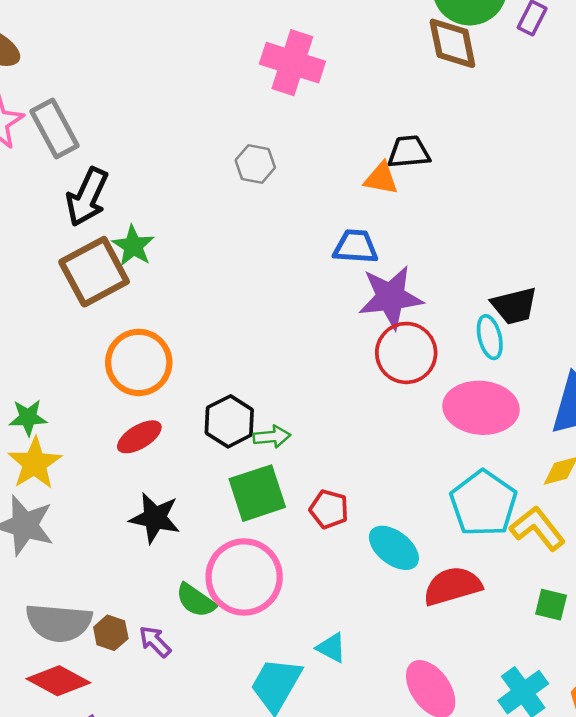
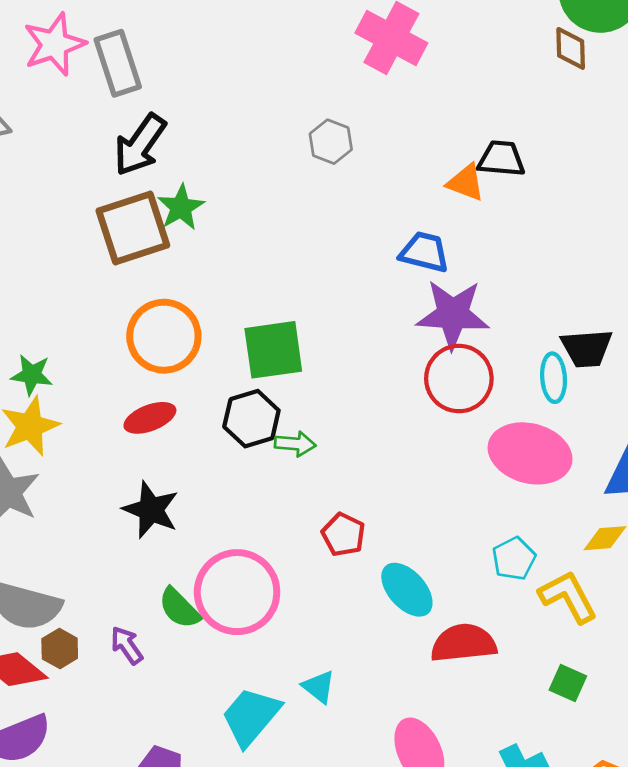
brown diamond: (452, 43) -> (571, 48), size x0.7
green square: (257, 493) -> (273, 350), moved
cyan pentagon: (483, 503) -> (514, 559), size x0.6
brown hexagon: (111, 633) -> (60, 649), moved

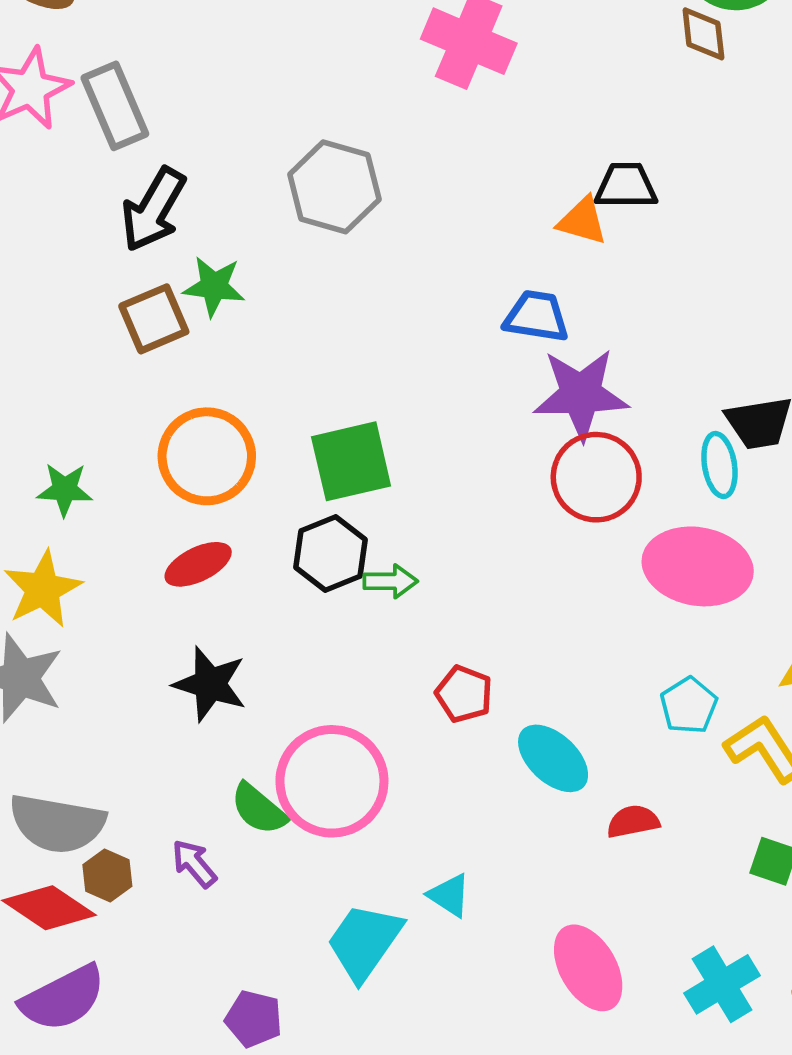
gray hexagon: (331, 142) -> (334, 187), moved, size x1.6
green star: (181, 207) -> (214, 286), turned -30
brown square: (133, 228) -> (154, 319), size x0.7
green star: (32, 375) -> (65, 490), moved
red semicircle: (464, 643) -> (633, 821), size x0.6

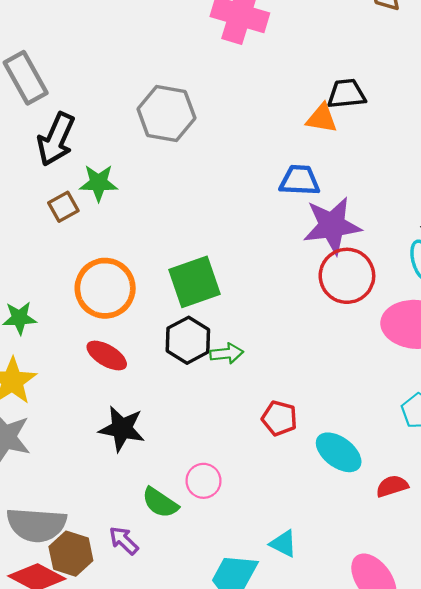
brown square: (154, 319) -> (63, 207), size x0.7
red ellipse: (198, 564) -> (107, 356), turned 63
pink circle: (332, 781) -> (203, 481), size x0.5
brown hexagon: (107, 875) -> (71, 554), size x1.4

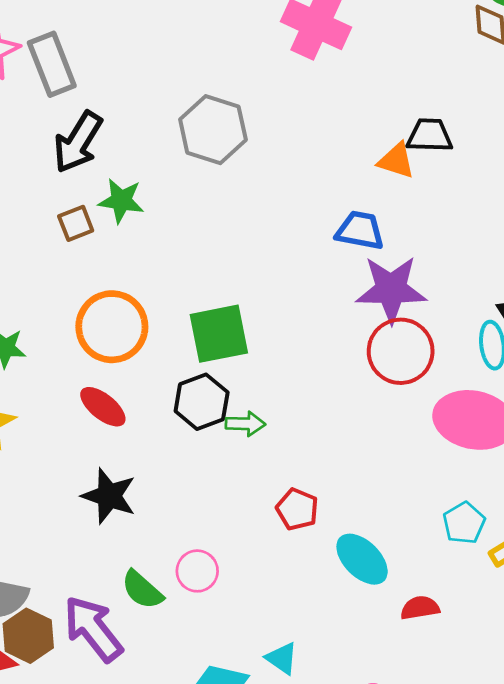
purple arrow: (124, 541) -> (93, 629), size x1.8

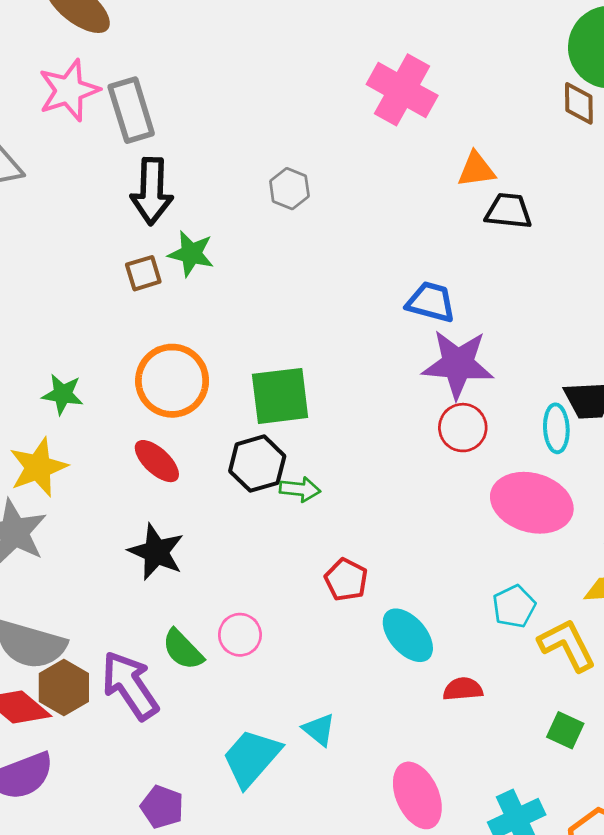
gray hexagon: (213, 130) -> (289, 189), size x0.6
black arrow: (78, 142) -> (152, 191), turned -34
orange triangle: (396, 161) -> (476, 170), moved, turned -30
red circle: (401, 351) -> (463, 428), size x0.7

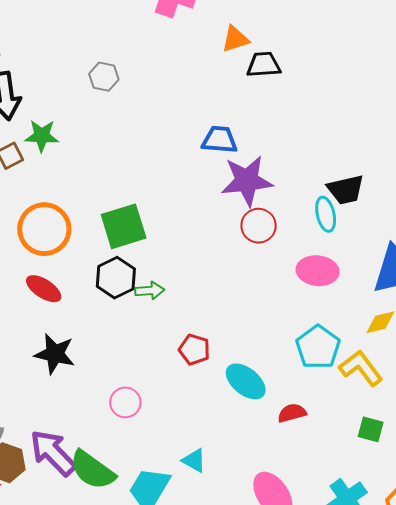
pink ellipse: (532, 503) -> (318, 271), size x0.7
cyan pentagon: (514, 606) -> (318, 347), size x1.4
green semicircle: (183, 650) -> (92, 470), moved, size x1.4

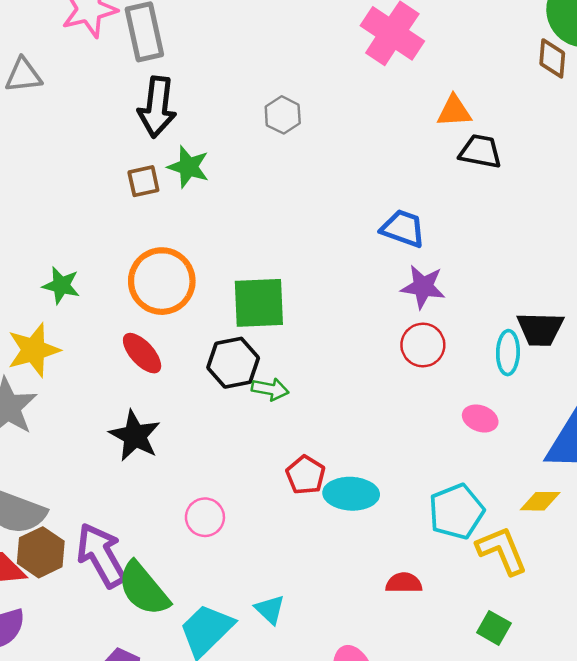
purple star: (247, 181) -> (423, 287), size x0.7
pink ellipse: (318, 271) -> (480, 418), size x0.7
cyan ellipse: (246, 381) -> (351, 494), moved, turned -51

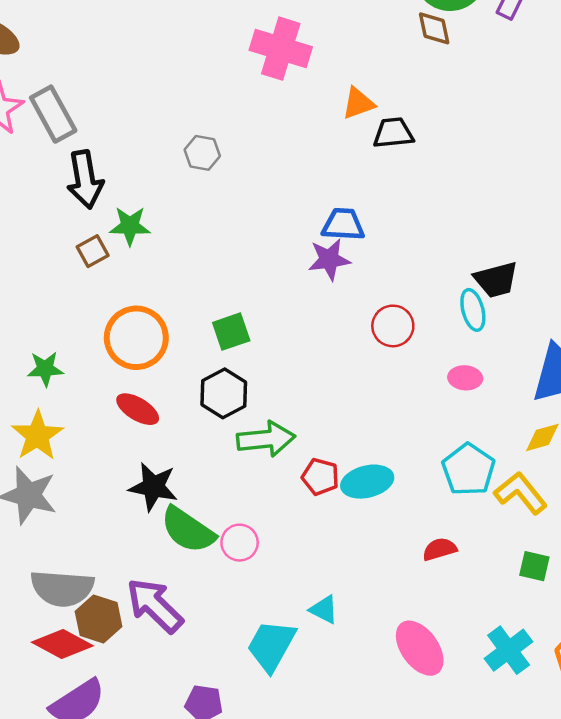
purple star: (423, 287) -> (329, 259), moved
green square: (259, 303) -> (231, 332), size x0.7
green arrow: (270, 389) -> (266, 439), moved, size x1.6
green semicircle: (143, 589) -> (188, 530), moved

